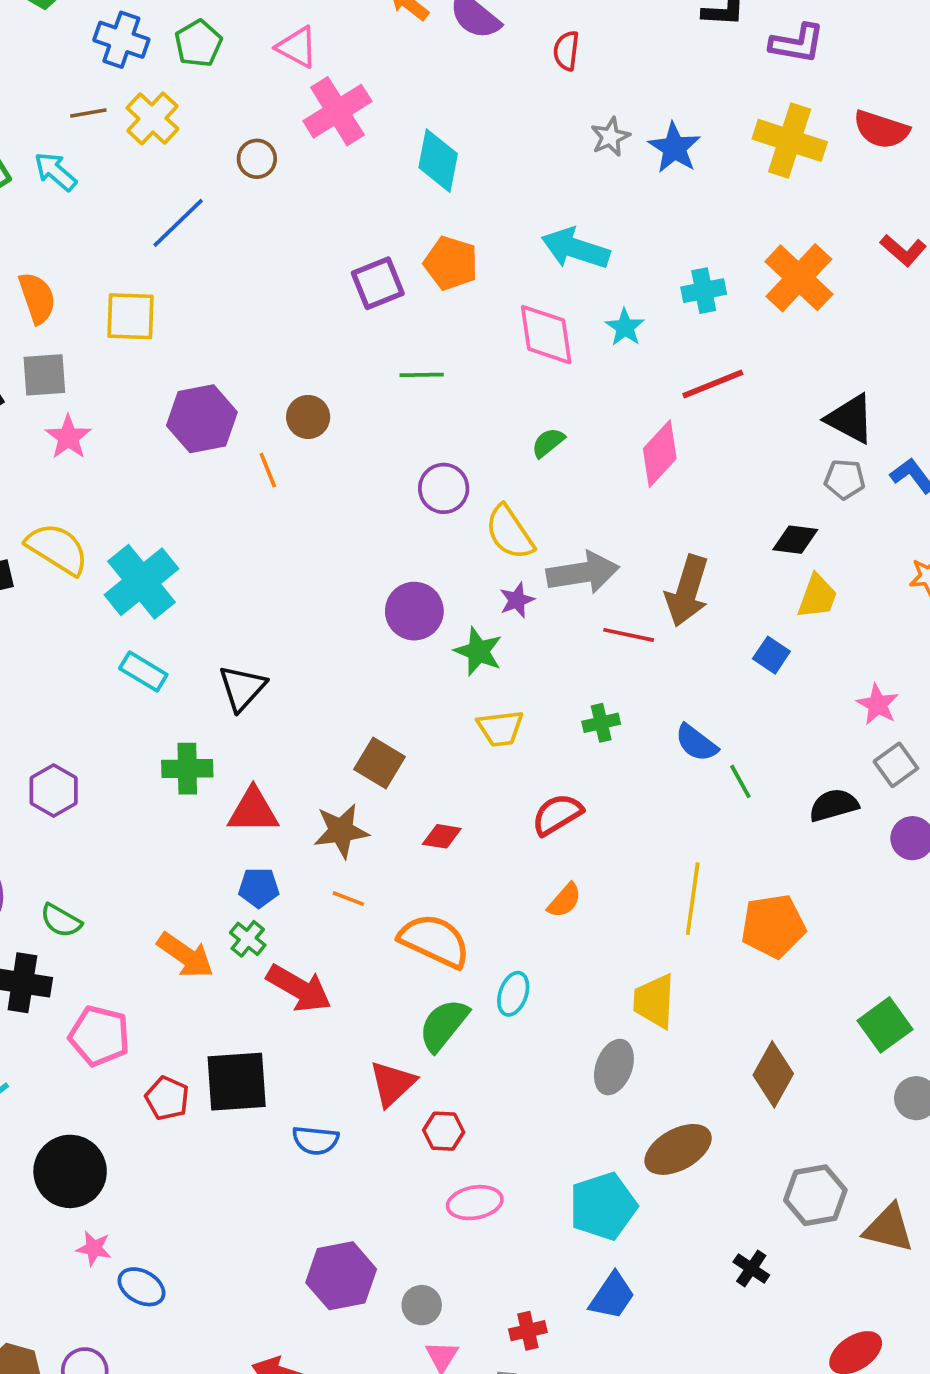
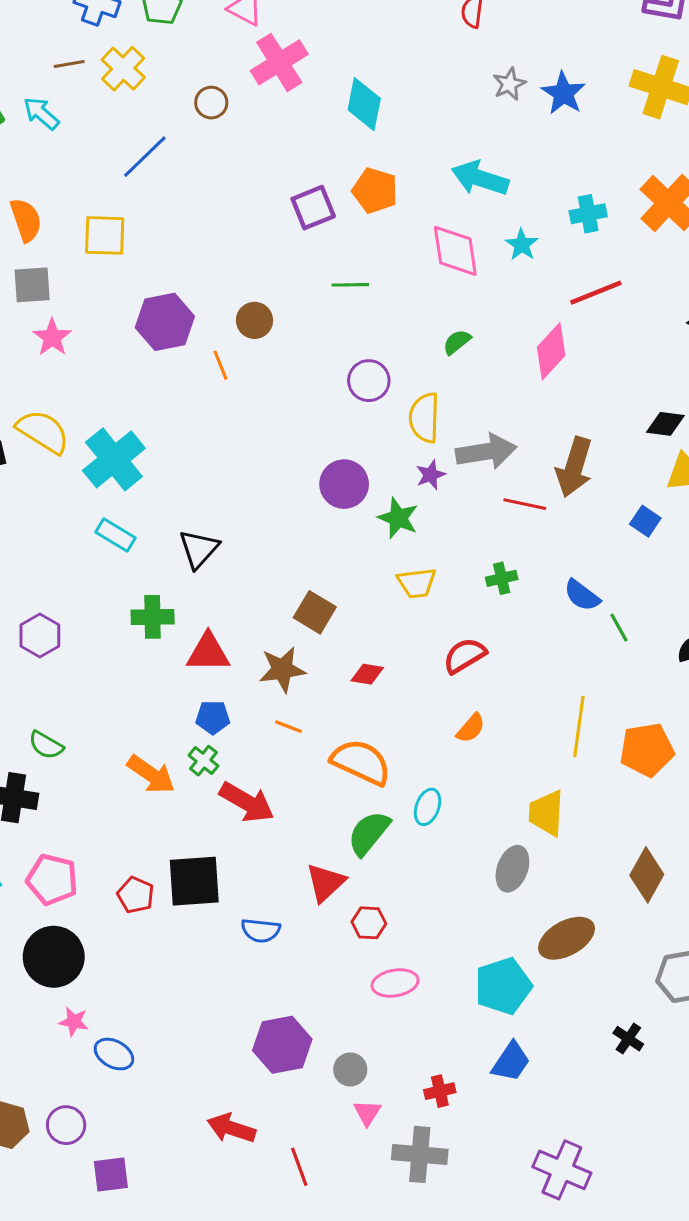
yellow semicircle: (510, 532) -> (424, 418), turned 36
pink pentagon: (99, 1036) -> (52, 880), moved

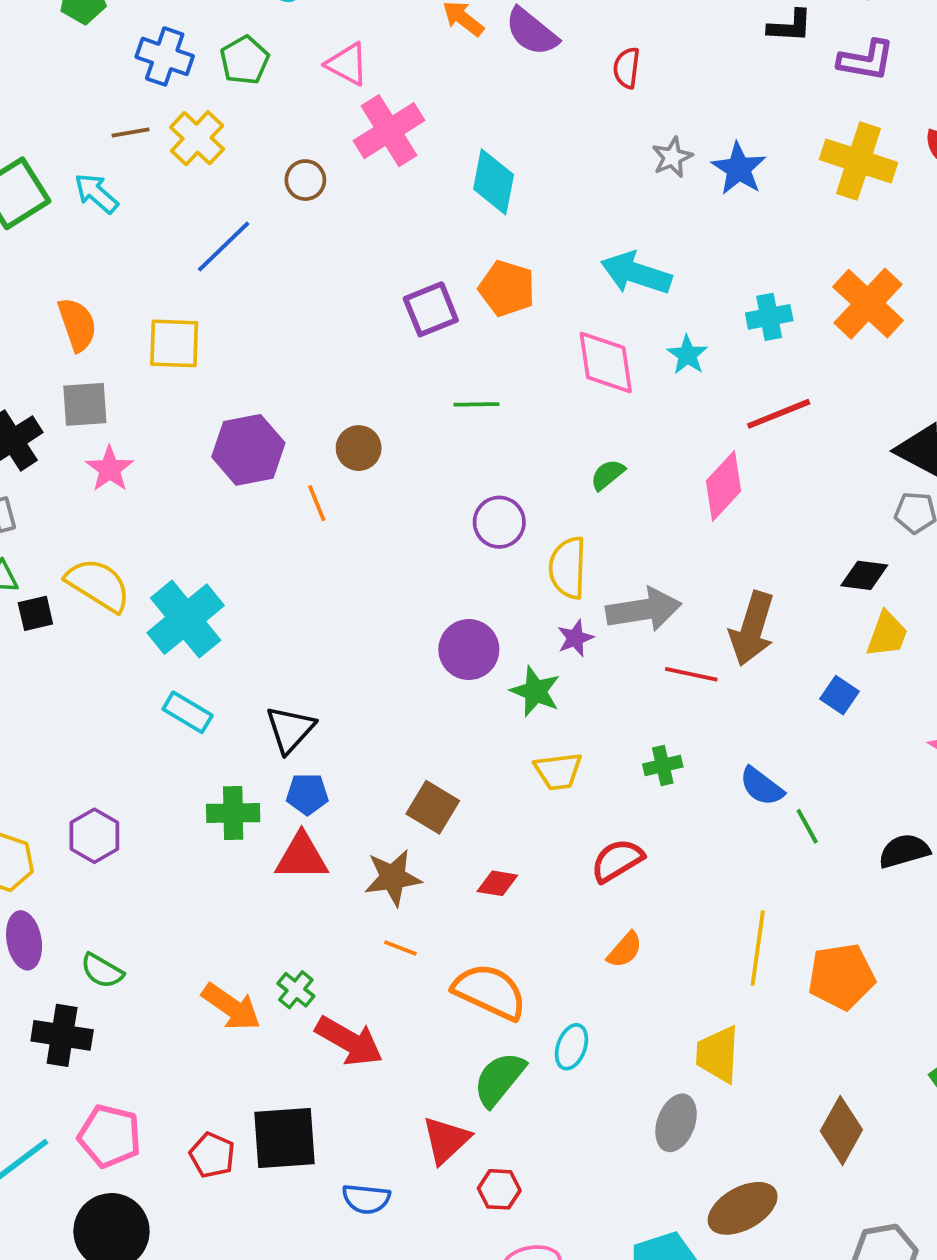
blue pentagon: (213, 717) -> (307, 794), moved

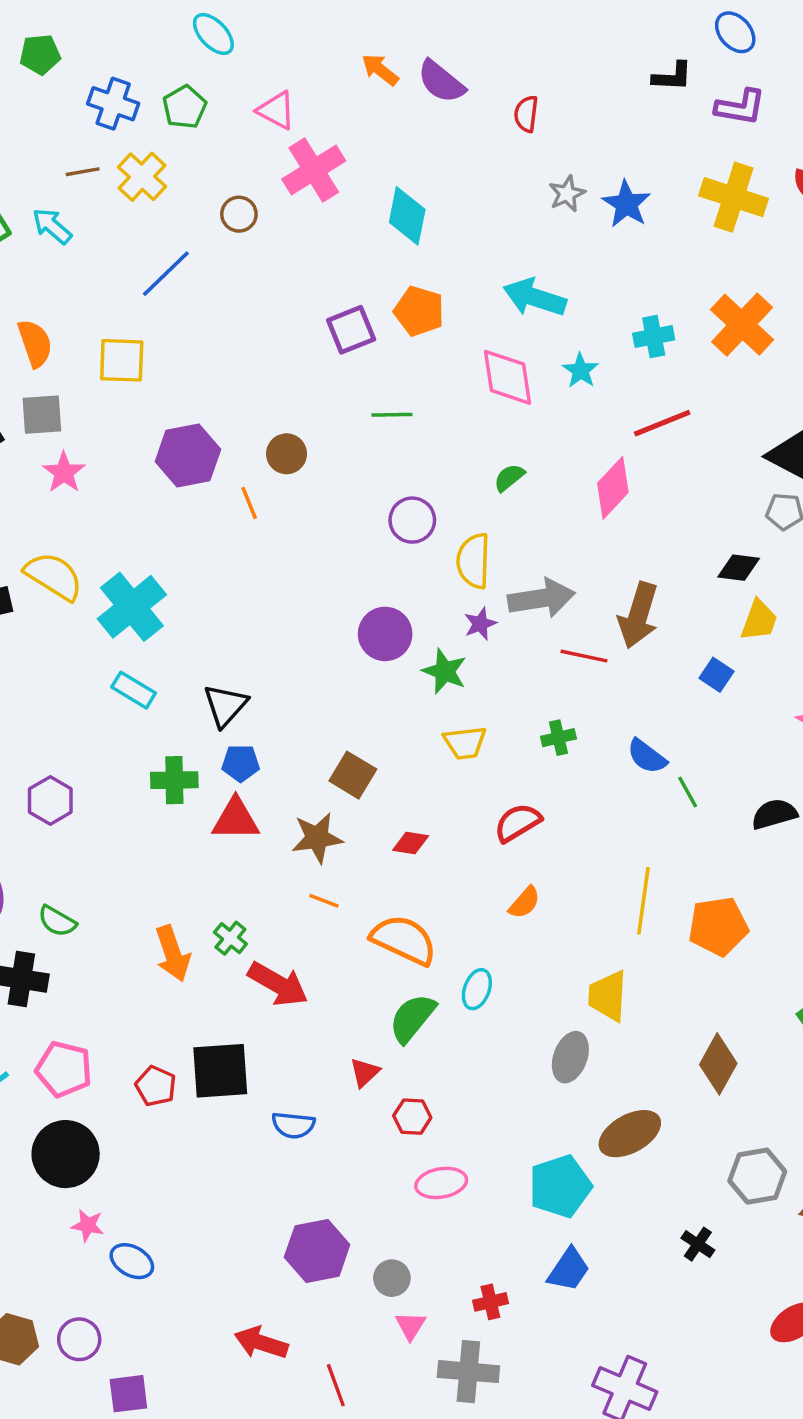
orange arrow: (231, 1007) -> (173, 953), turned 36
red triangle: (446, 1140) -> (365, 1072), size x0.7

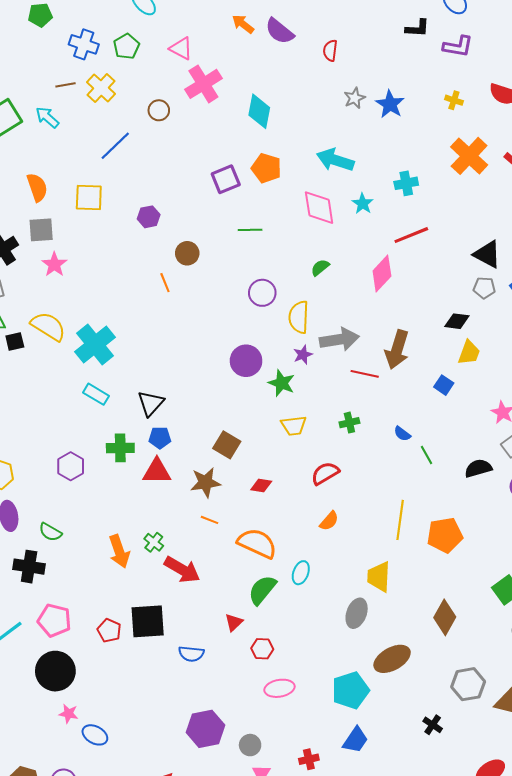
yellow cross: (734, 197) -> (454, 100), size x0.5
orange cross: (742, 325) -> (469, 156), moved
purple hexagon: (188, 455) -> (149, 217), moved, size x0.6
blue semicircle: (647, 756) -> (402, 434), size x0.7
purple hexagon: (50, 801) -> (71, 466), moved

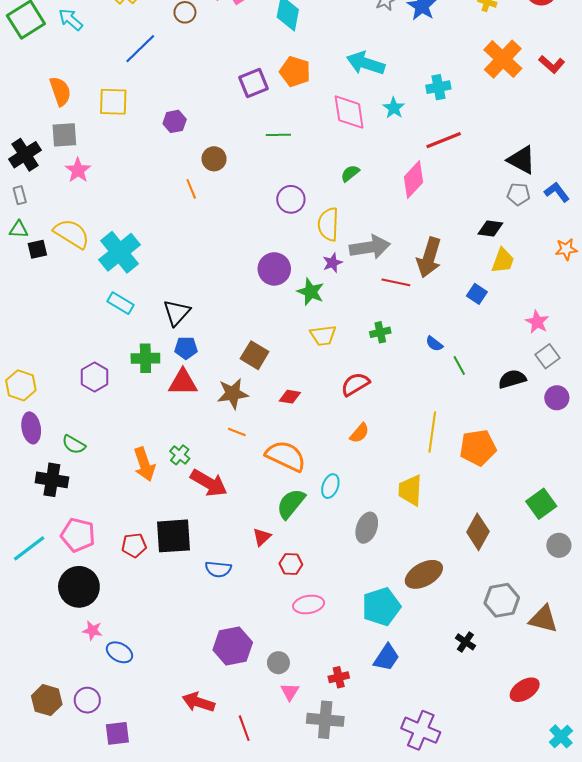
gray ellipse: (357, 613) -> (367, 528), moved
red pentagon: (109, 630) -> (134, 545), turned -30

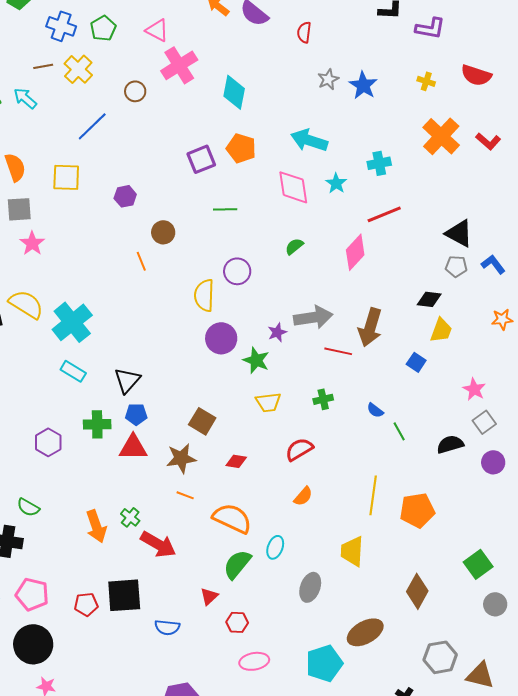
yellow semicircle: (328, 224) -> (204, 295), moved

